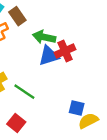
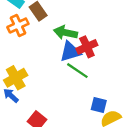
green line: (24, 92) -> (77, 71), moved

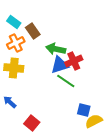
yellow cross: (16, 78) -> (14, 68), moved, turned 36

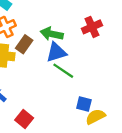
brown rectangle: (33, 31) -> (24, 44), moved, turned 70
red cross: (74, 61) -> (92, 27), moved

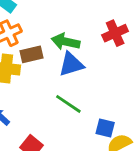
brown rectangle: (24, 44) -> (32, 54), turned 42
green line: (63, 71) -> (68, 104), moved

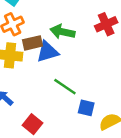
blue triangle: (71, 64) -> (47, 52), moved
blue square: (105, 128) -> (86, 108), moved

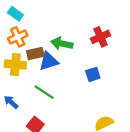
green line: (65, 87) -> (44, 92), moved
blue square: (86, 108) -> (93, 74), moved, turned -32

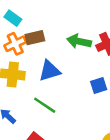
green arrow: (62, 44) -> (79, 41), moved
brown rectangle: (35, 53) -> (35, 38), moved

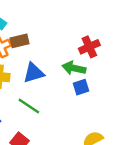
green arrow: (79, 41) -> (74, 68), moved

